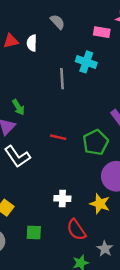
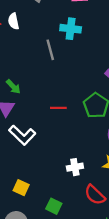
green square: (34, 232) -> (54, 206), turned 35

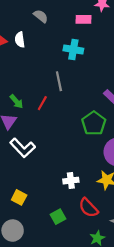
gray line: (50, 50) -> (59, 81), moved
red line: (58, 108) -> (42, 103), moved, turned -64
green square: (54, 206) -> (58, 217), moved, turned 32

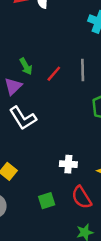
gray line: (59, 81) -> (83, 70), moved

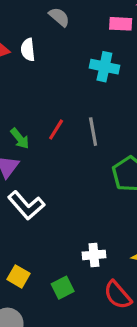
red line: (54, 74) -> (56, 129), moved
green square: (47, 201) -> (63, 288), moved

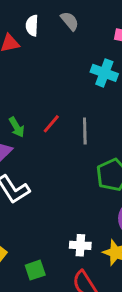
white semicircle: (28, 50) -> (32, 26), moved
white cross: (94, 255) -> (80, 245), moved

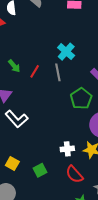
cyan cross: (104, 73) -> (66, 52), moved, turned 30
green arrow: (17, 127) -> (14, 66), moved

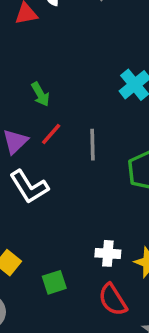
red line: (35, 71) -> (51, 134), moved
gray line: (58, 72) -> (93, 145), moved

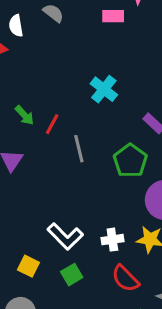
red line: (51, 134) -> (52, 124), moved
white L-shape: (29, 187) -> (65, 236), moved

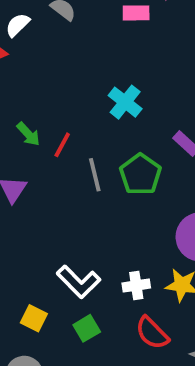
white semicircle: (16, 26) -> (18, 25), turned 55
green pentagon: (130, 161) -> (140, 174), moved

